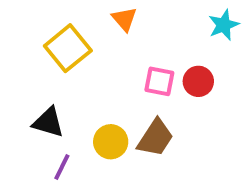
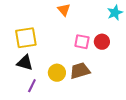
yellow square: (68, 48) -> (26, 38), moved, turned 30
brown trapezoid: (155, 138) -> (80, 71), turned -140

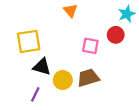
red circle: (102, 42) -> (116, 35), moved
black triangle: (25, 63) -> (42, 67), moved

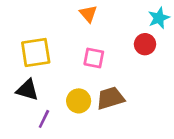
pink square: (90, 46) -> (94, 58), moved
black triangle: (42, 67) -> (27, 90), moved

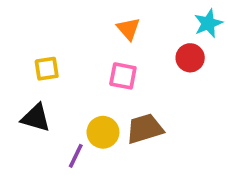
orange triangle: (88, 14) -> (128, 29), moved
yellow square: (36, 52) -> (47, 69), size x0.6
purple line: (44, 119) -> (76, 156), moved

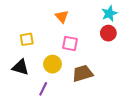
cyan star: (208, 23) -> (109, 13), moved
orange triangle: (128, 29) -> (62, 17), moved
yellow circle: (103, 132) -> (53, 64), moved

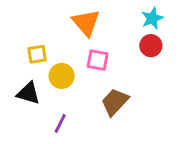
orange triangle: (62, 17) -> (86, 23), size x1.5
yellow circle: (53, 64) -> (62, 76), moved
brown trapezoid: (82, 73) -> (115, 102), turned -30

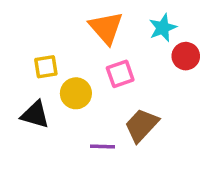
cyan star: (152, 18) -> (163, 28), moved
pink square: (98, 60) -> (120, 74), turned -30
purple line: (60, 123) -> (102, 146), moved, turned 66

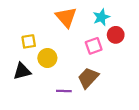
pink square: (120, 74) -> (94, 46), moved
black triangle: (35, 115) -> (22, 71), turned -30

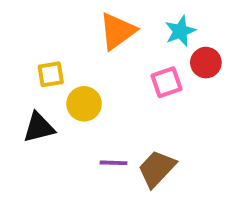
orange triangle: (66, 17) -> (117, 31), turned 35
brown trapezoid: (88, 78) -> (157, 169), moved

